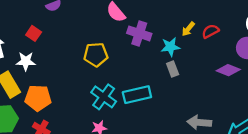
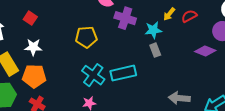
white star: (26, 61) -> (33, 47), moved

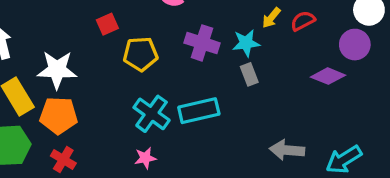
red square: (30, 18) -> (107, 24), moved, turned 32
purple cross: (125, 18) -> (202, 43), moved
white star: (33, 47) -> (57, 70), size x1.4

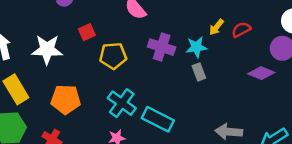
white star: (57, 70) -> (47, 50), moved
cyan rectangle: (199, 111) -> (158, 119), moved, turned 40
orange pentagon: (59, 115) -> (66, 99), moved

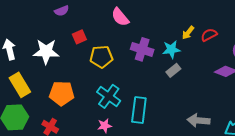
gray rectangle: (199, 72) -> (173, 70), turned 72
cyan rectangle: (158, 119) -> (139, 110), turned 70

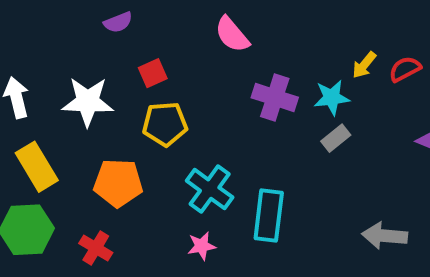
yellow pentagon: (101, 57) -> (165, 124), moved

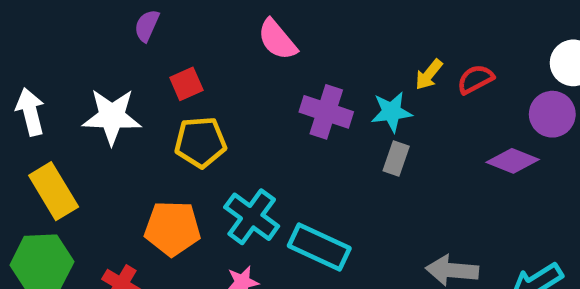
purple semicircle: (118, 22) -> (147, 26), turned 136
gray rectangle: (336, 138) -> (396, 158), turned -32
orange pentagon: (118, 183) -> (172, 228), moved
cyan rectangle: (269, 215) -> (319, 247), turned -72

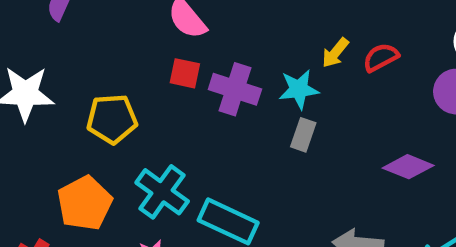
red square: (186, 84) -> (185, 73), moved, turned 36
purple diamond: (513, 161) -> (408, 167), moved
orange pentagon: (172, 228) -> (85, 203), turned -30

